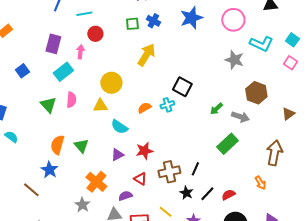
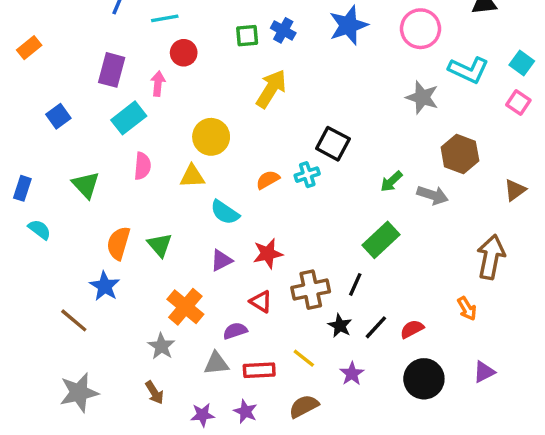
green triangle: (48, 105) -> (86, 185), moved
green rectangle: (227, 144) -> (381, 240), moved

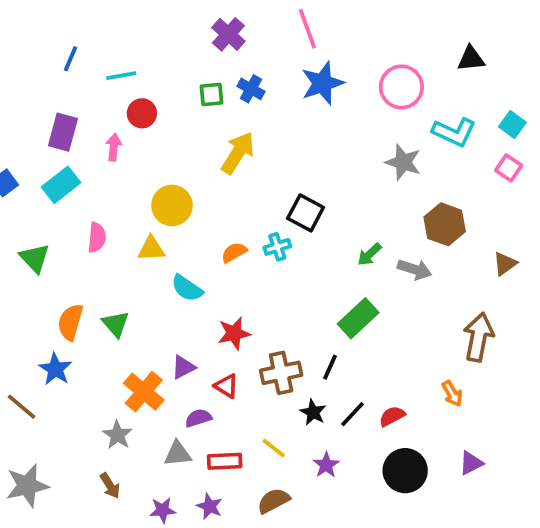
cyan rectangle: (129, 118) -> (61, 185), moved
purple triangle: (221, 260) -> (183, 367), moved

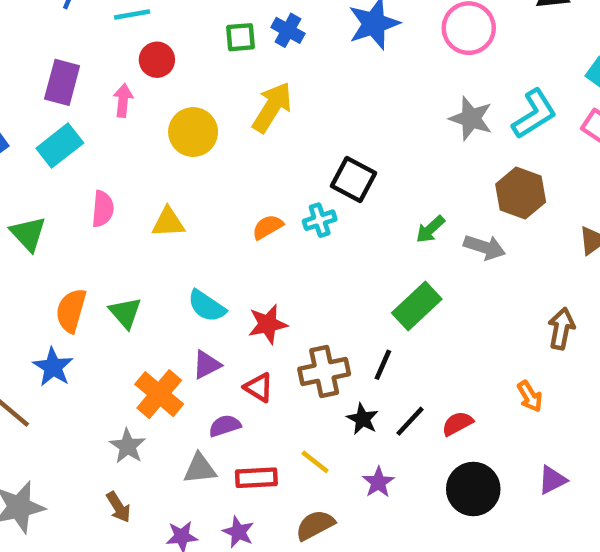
cyan L-shape: (454, 132) -> (534, 114), moved, turned -57
yellow circle: (172, 205) -> (193, 132), moved
cyan semicircle: (187, 288) -> (207, 306), moved
brown arrow: (479, 337) -> (561, 329), size x0.7

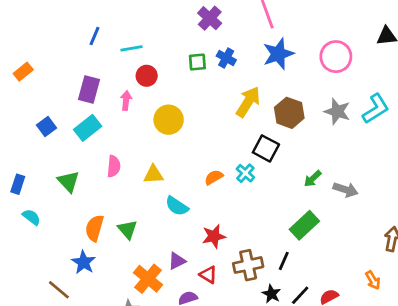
yellow arrow: (272, 107) -> (248, 102), moved
brown hexagon: (521, 193) -> (289, 113), moved
cyan cross: (320, 220) -> (245, 173), turned -30
cyan semicircle: (207, 306) -> (177, 206), moved

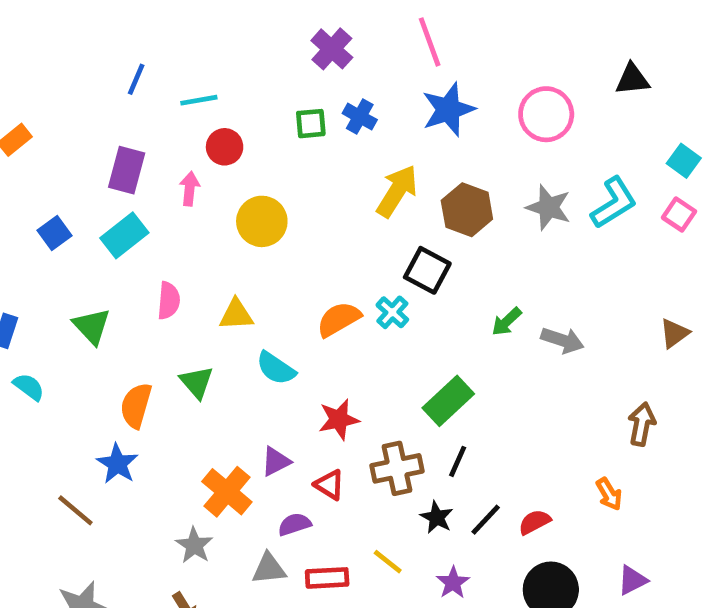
orange semicircle: (214, 177) -> (339, 319), size x1.4
green rectangle: (304, 225) -> (448, 401), moved
green triangle: (127, 229) -> (197, 382), moved

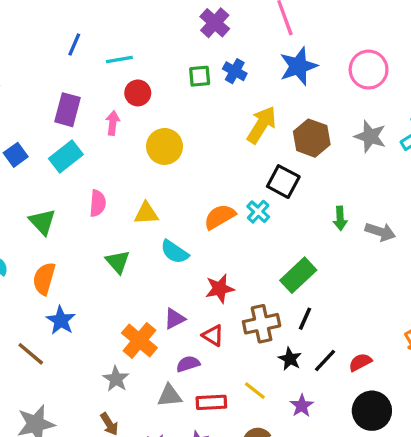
green arrow: (507, 322) -> (340, 218), turned -50
orange semicircle: (136, 405) -> (44, 279), moved

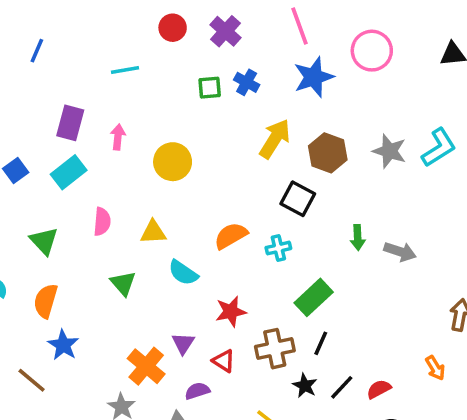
blue line: (74, 44) -> (37, 51), moved
pink circle: (369, 70) -> (372, 51), moved
red circle: (138, 93) -> (173, 28), moved
cyan cross: (258, 212) -> (278, 248), moved, turned 35
purple triangle: (175, 319) -> (183, 343), turned -30

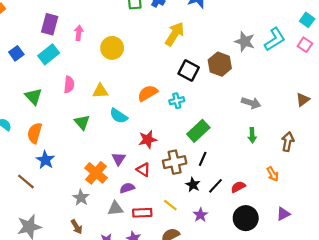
brown hexagon: (328, 153) -> (220, 64), moved
green arrow: (358, 237) -> (252, 135), moved

